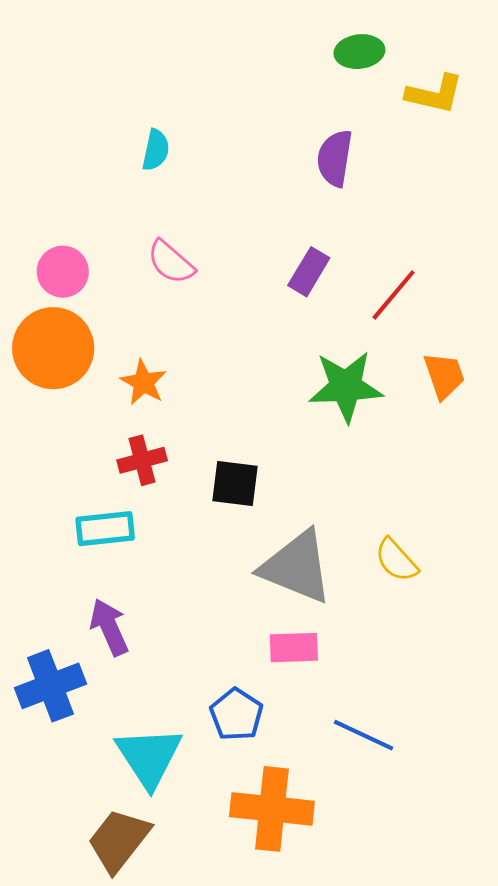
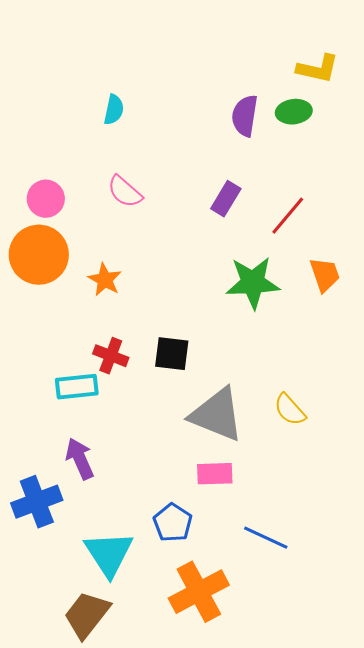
green ellipse: (359, 52) -> (294, 112), moved
red cross: (142, 460) -> (111, 356), moved, turned 36
orange cross: (272, 809) -> (199, 592), turned -34

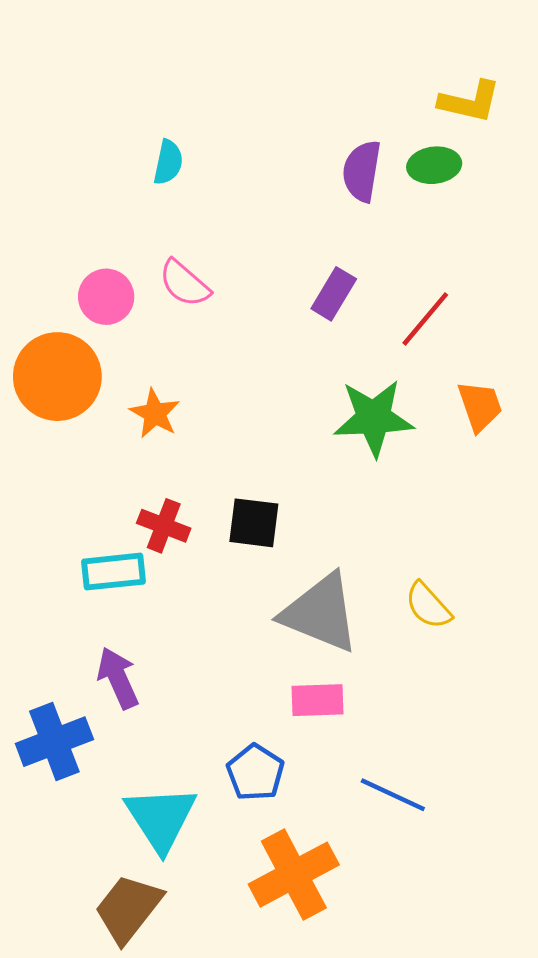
pink circle: (46, 199) -> (106, 297), moved

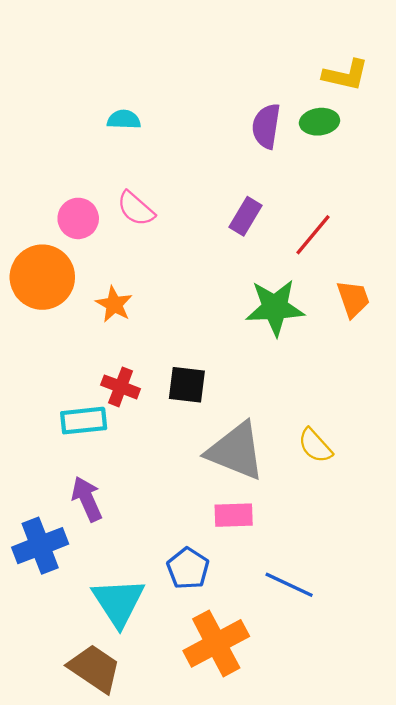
cyan semicircle: (168, 162) -> (124, 120), turned -100
brown trapezoid: (128, 909) -> (94, 668), turned 86

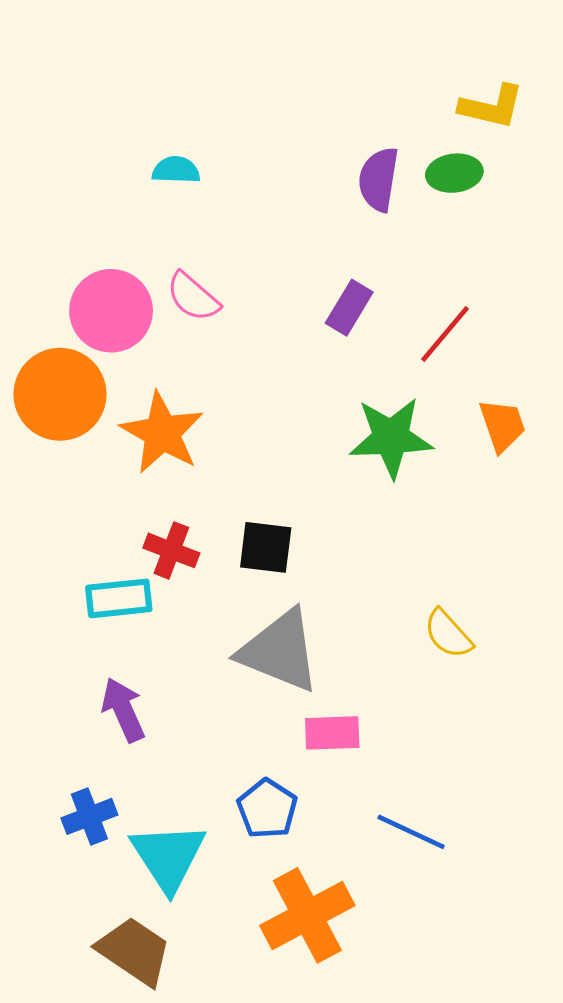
pink circle: (78, 218) -> (111, 311), size x1.4
orange star: (114, 304) -> (162, 433), size x1.6
gray triangle: (236, 451) -> (280, 651), moved
blue cross: (40, 546) -> (89, 816), moved, size x0.7

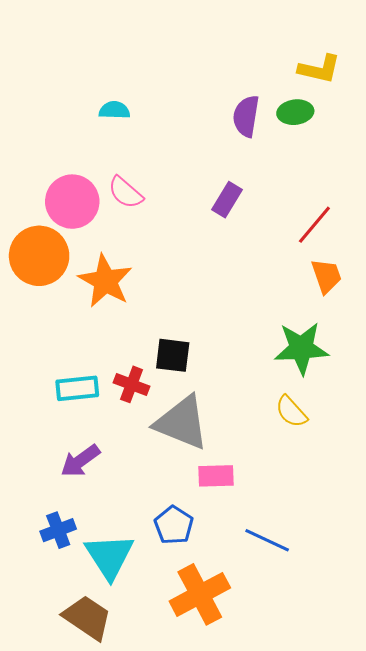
red line: (445, 334) -> (314, 225), moved
green star: (391, 438) -> (301, 348), moved
red cross: (171, 550) -> (132, 384), moved
purple arrow: (123, 710) -> (80, 461), turned -102

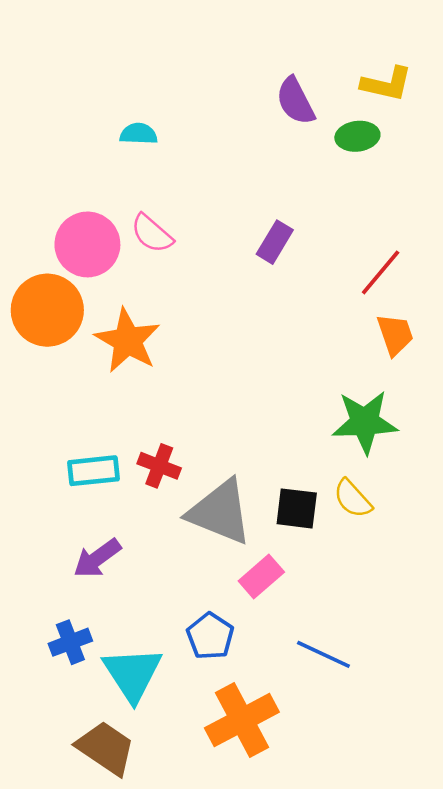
purple semicircle: (246, 116) -> (295, 101), moved, turned -36
black square: (173, 355) -> (297, 508), moved
pink rectangle: (216, 476) -> (261, 577), turned -39

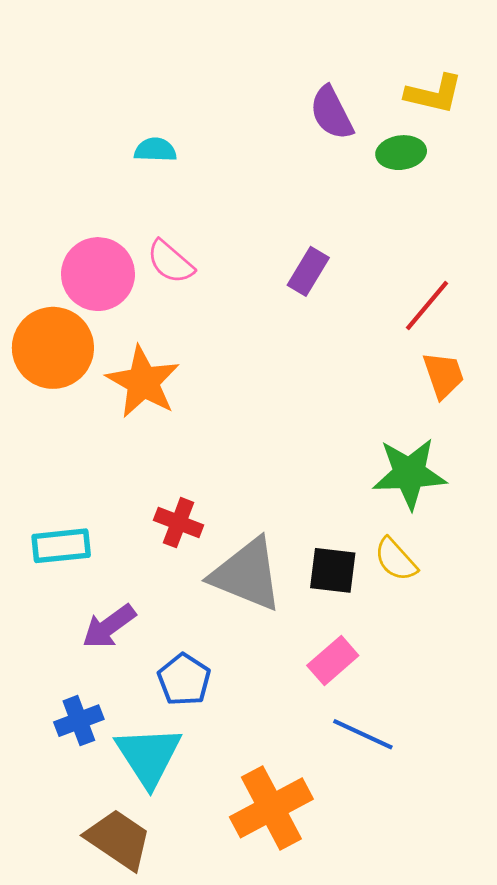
cyan rectangle: (94, 471) -> (61, 546), moved
pink rectangle: (261, 577) -> (333, 660), moved
blue pentagon: (210, 636) -> (184, 680), moved

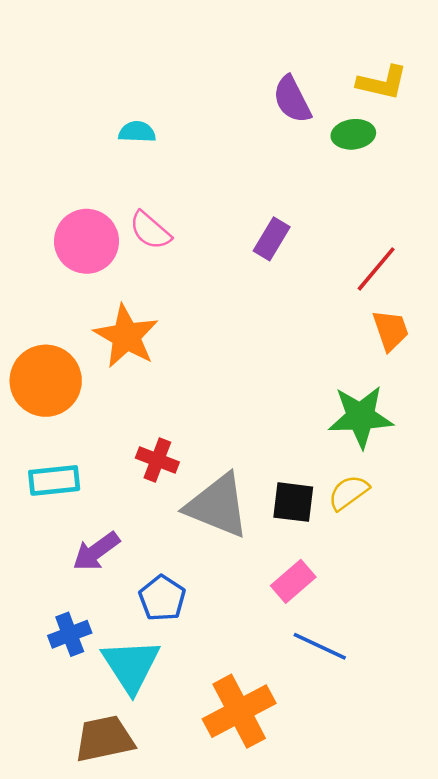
orange circle: (53, 348) -> (46, 381), moved
yellow semicircle: (396, 559) -> (349, 492), turned 96
brown trapezoid: (118, 839) -> (105, 739), turned -46

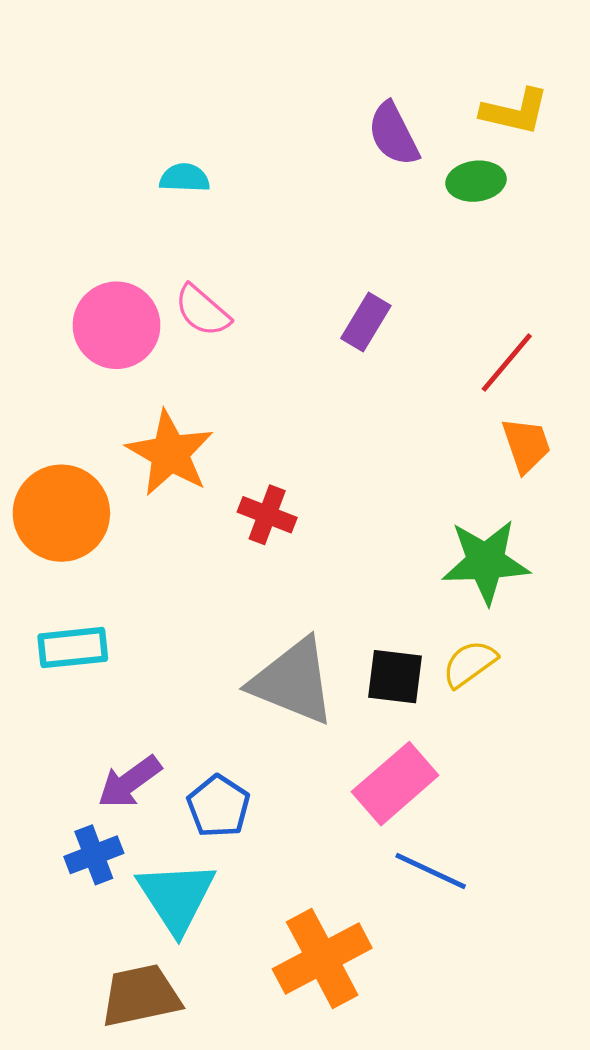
red cross: (157, 460) -> (267, 515), moved
purple arrow: (96, 551) -> (129, 782), moved
pink rectangle: (293, 581) -> (395, 784), size x1.4

